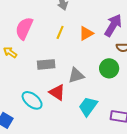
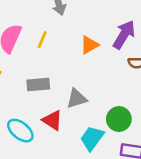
yellow line: (60, 32) -> (42, 40), moved
green circle: (109, 68) -> (119, 119), moved

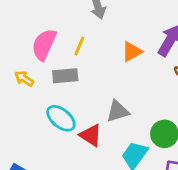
gray rectangle: (38, 84) -> (65, 76), moved
cyan ellipse: (20, 131) -> (61, 118), moved

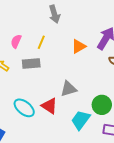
pink semicircle: (44, 45) -> (16, 41), size x0.6
cyan ellipse: (61, 118) -> (24, 108), moved

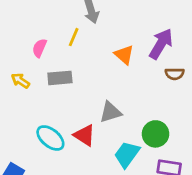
yellow line: (41, 42) -> (74, 37), moved
orange triangle: (79, 46) -> (124, 55), turned -49

